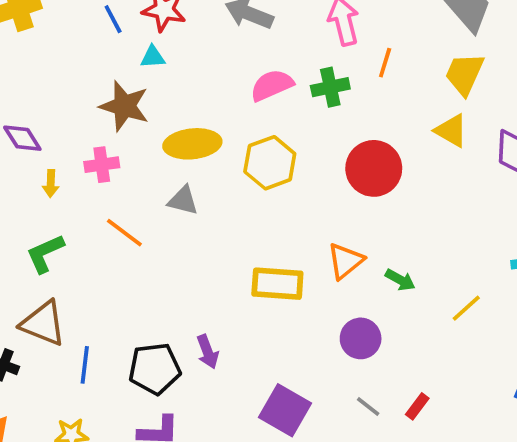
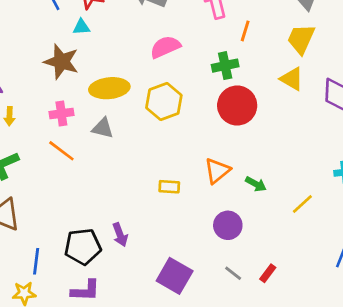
green cross: (330, 87) -> (225, 66), moved
pink cross: (102, 165) -> (61, 113), moved
yellow rectangle: (277, 284) -> (169, 187), size x0.6
blue line: (85, 365) -> (36, 261), moved

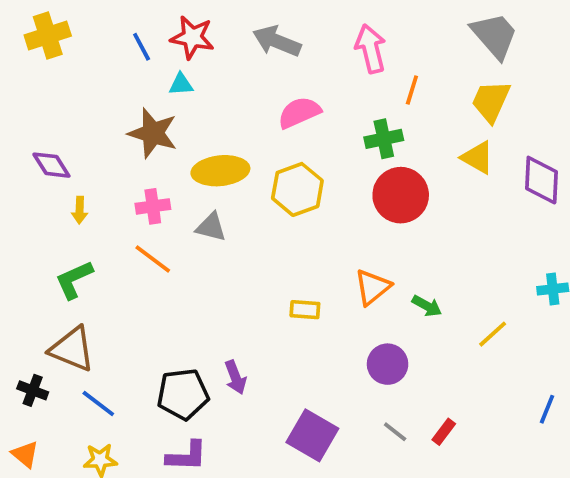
blue line: (36, 261) -> (98, 404), moved, turned -60

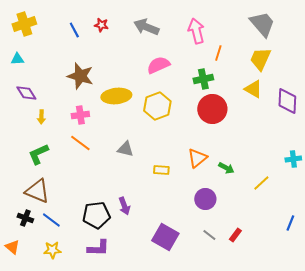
red star: (192, 37) -> (101, 25), size x0.6
cyan triangle: (181, 84) -> (17, 59), moved
gray triangle: (211, 227) -> (125, 149), moved
black cross: (33, 390) -> (25, 218), moved

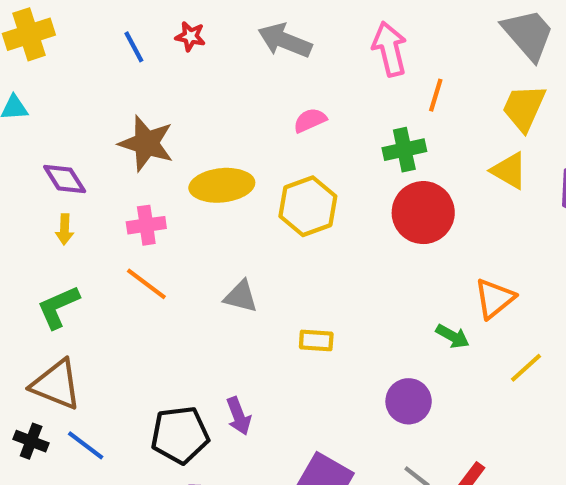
pink semicircle: (158, 65) -> (310, 120), size x0.7
purple diamond: (26, 93) -> (65, 179), moved
orange triangle: (197, 158) -> (495, 299), moved

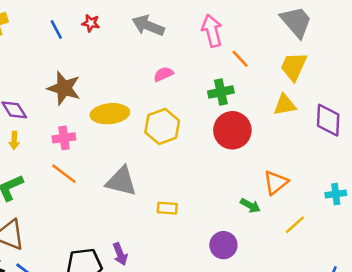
orange line: (436, 95) -> (240, 59), turned -60
yellow triangle: (509, 171) -> (285, 105), turned -40
gray triangle: (241, 296) -> (121, 181), size x1.5

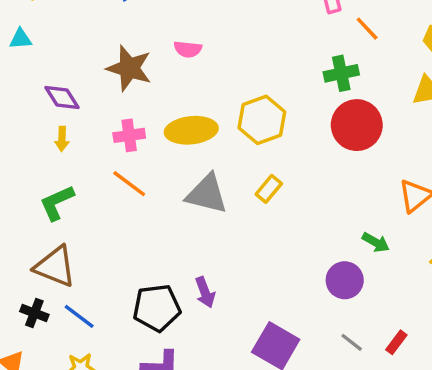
pink semicircle: (163, 74) -> (188, 49), moved, turned -150
yellow ellipse: (110, 114) -> (191, 130), moved
green arrow: (250, 206) -> (376, 242), moved
yellow rectangle: (167, 208) -> (269, 189), moved, turned -54

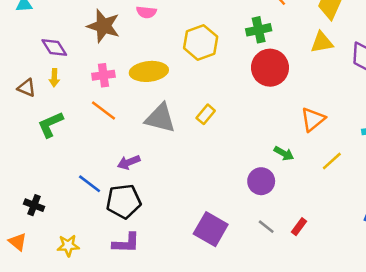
yellow hexagon: (262, 120) -> (201, 42), moved
brown triangle: (55, 266) -> (26, 88), moved, size x0.6
purple arrow: (205, 292) -> (129, 162), moved, turned 90
blue line: (79, 316) -> (90, 184), moved

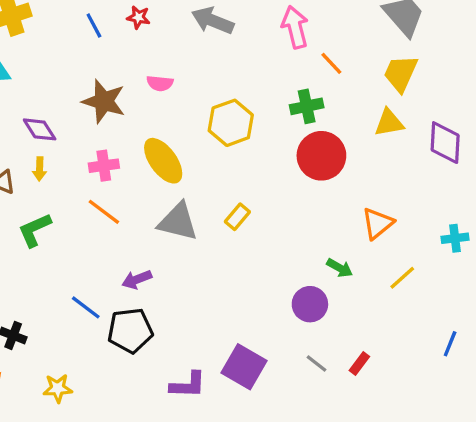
yellow ellipse: (149, 71) -> (163, 161), turned 60
purple L-shape: (126, 243) -> (188, 385), moved

